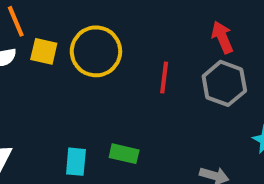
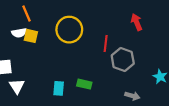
yellow square: (44, 51) -> (31, 36), moved
gray hexagon: (224, 83) -> (123, 59), moved

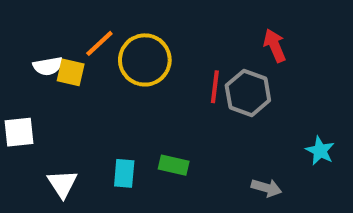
orange line: (27, 14) -> (99, 43), moved, turned 70
gray hexagon: (123, 59) -> (248, 93), moved
white triangle: (17, 86) -> (62, 184), moved

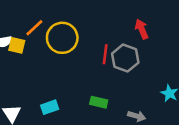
green rectangle: (174, 165) -> (99, 102), moved
cyan rectangle: (124, 173) -> (50, 107), turned 66

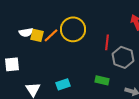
orange line: (34, 28) -> (51, 35), moved
gray hexagon: (125, 58) -> (123, 57), moved

